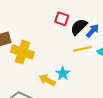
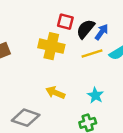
yellow cross: (22, 52) -> (51, 46), moved
cyan star: (63, 73) -> (95, 95), moved

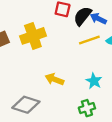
blue arrow: (102, 32) -> (98, 19), turned -98
yellow cross: (51, 46) -> (33, 36), moved, turned -30

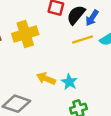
blue arrow: (98, 19) -> (92, 18), turned -84
cyan star: (94, 81) -> (69, 82), moved

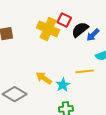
yellow cross: (25, 34) -> (48, 29), moved, turned 30
yellow line: (82, 39) -> (85, 71), moved

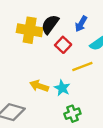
red square: (64, 20) -> (63, 45), moved, turned 32
black semicircle: (80, 30) -> (50, 24), moved

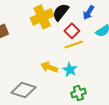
yellow cross: (30, 30) -> (42, 17), turned -35
yellow line: (82, 67) -> (74, 45), moved

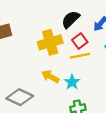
yellow cross: (42, 17) -> (50, 42), moved

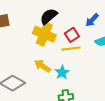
black semicircle: (71, 19) -> (49, 16), moved
yellow cross: (50, 42) -> (44, 34), turned 35

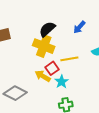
blue arrow: (92, 20) -> (79, 27), moved
red square: (72, 35) -> (52, 68), moved

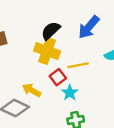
blue arrow: (79, 27) -> (89, 27), size x1.5
yellow arrow: (43, 76) -> (32, 90), moved

